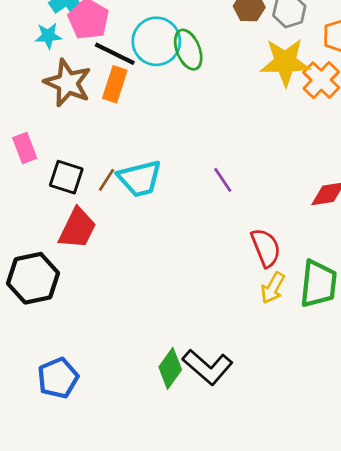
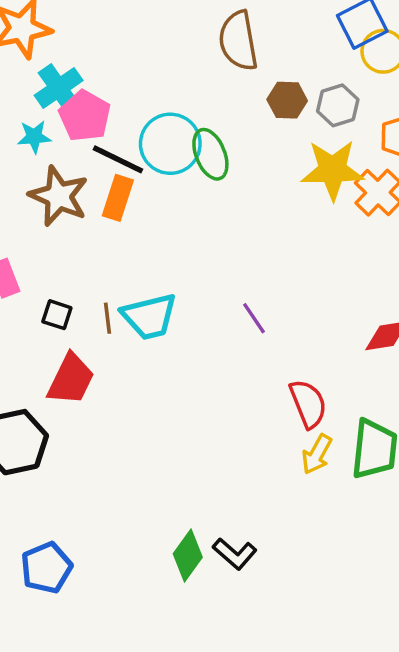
black square: (66, 177) -> (57, 315), size x0.7
brown line: (106, 180) -> (107, 318), turned -40
black L-shape: (208, 367) -> (235, 554), size x0.7

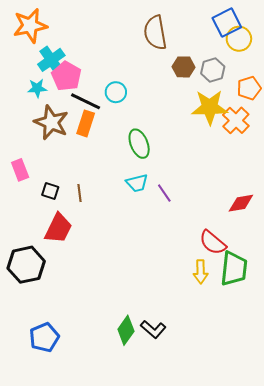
cyan circle: (170, 144) -> (116, 92), size x0.6
green ellipse: (210, 154) -> (139, 144), moved
cyan trapezoid: (149, 316) -> (137, 183), moved, size x0.7
red semicircle: (308, 404) -> (213, 242), moved, turned 152
yellow arrow: (317, 454) -> (201, 272), turned -30

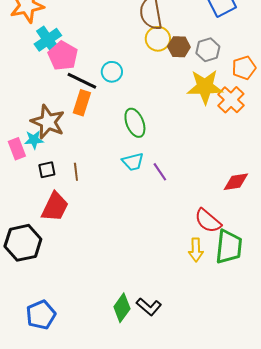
yellow circle: (239, 39) -> (158, 39), moved
cyan star: (37, 88) -> (34, 140), moved
brown star: (51, 122) -> (48, 122), moved
black square: (50, 191) -> (47, 170), turned -30

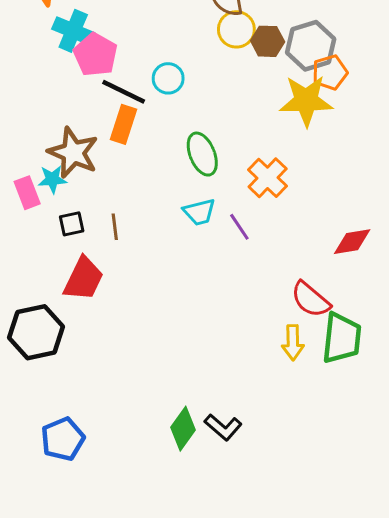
cyan cross: (48, 40) -> (73, 31), turned -32
gray hexagon: (208, 50) -> (311, 46), size x1.4
orange pentagon: (244, 68) -> (330, 72), moved
orange cross: (231, 100) -> (268, 178), moved

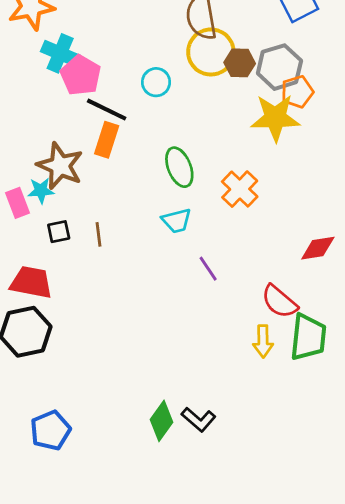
yellow circle: (236, 29) -> (211, 52), size x1.4
cyan circle: (168, 78) -> (156, 82), moved
purple line: (239, 227) -> (208, 269), moved
red trapezoid: (84, 279) -> (31, 282), moved, turned -105

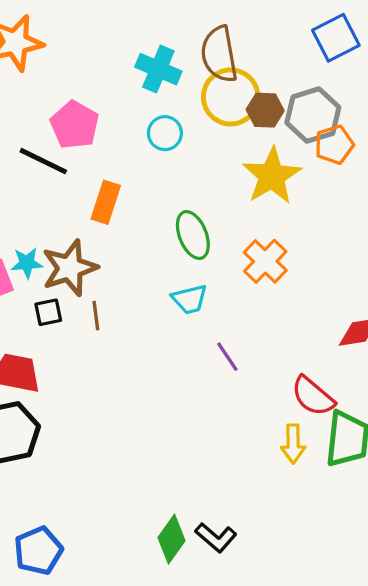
cyan cross: (60, 53) -> (158, 69), moved
black line: (107, 110) -> (43, 161), moved
yellow star: (275, 118) -> (272, 176), moved, turned -30
brown star: (60, 166) -> (70, 268), moved, turned 30

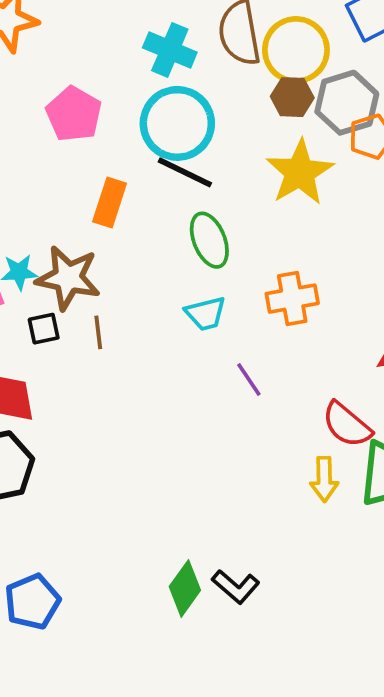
yellow circle: (231, 97) -> (296, 50), moved
cyan circle: (165, 133) -> (177, 123), size x1.8
black line: (43, 161) -> (185, 172), moved
orange cross: (265, 261) -> (292, 299), moved, turned 36
brown star: (70, 268) -> (68, 278), turned 30

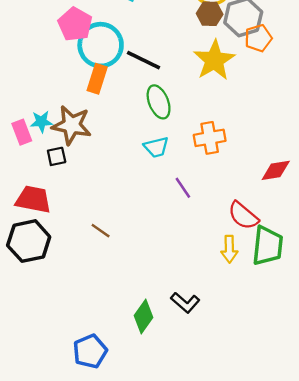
cyan circle: (177, 123) -> (101, 45), moved
brown line: (98, 332) -> (101, 231), moved, turned -48
black L-shape: (236, 587) -> (185, 303), moved
blue pentagon: (32, 602) -> (90, 351), moved

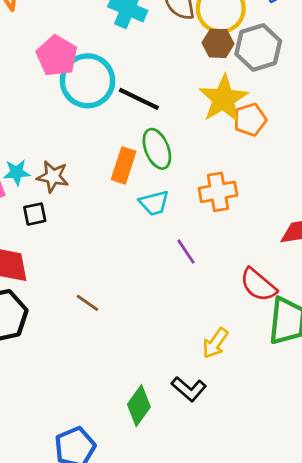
orange pentagon: (258, 38) -> (250, 120), moved
orange rectangle: (97, 79) -> (124, 165), moved
brown star: (72, 125) -> (53, 177), size x0.7
yellow arrow: (229, 249) -> (215, 343), moved, turned 36

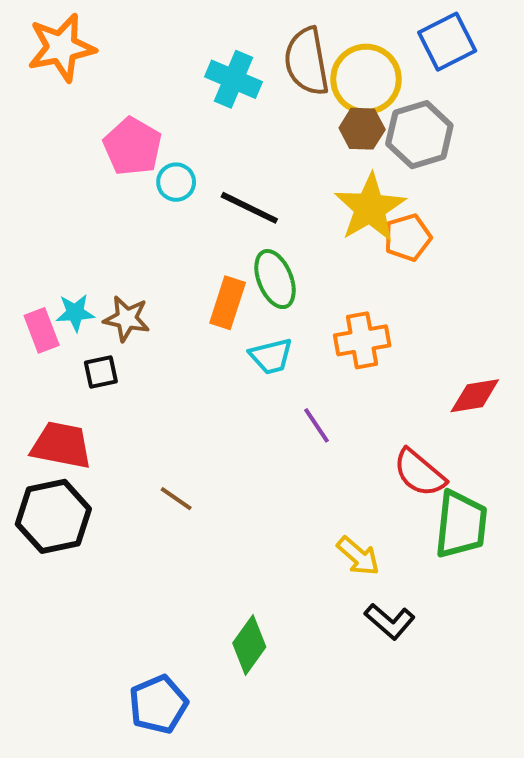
cyan circle: (87, 81) -> (176, 182), size x0.5
yellow arrow: (215, 343) -> (358, 556), turned -84
black L-shape: (189, 389) -> (390, 621), moved

